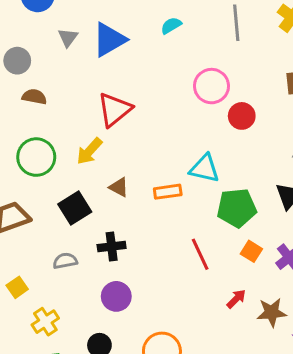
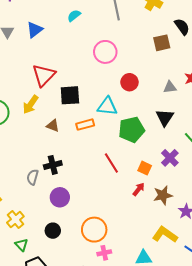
blue triangle: (109, 40) -> (35, 30), size x0.7
red circle: (242, 116) -> (129, 82), moved
black square: (75, 208) -> (70, 95), moved, turned 35
orange square: (251, 251) -> (145, 168), moved
gray semicircle: (65, 261) -> (33, 177), moved, turned -56

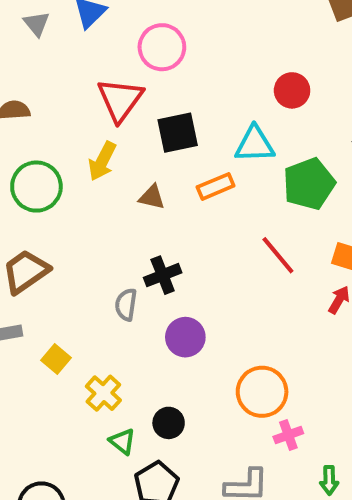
pink circle: (105, 52) -> (162, 47), moved
black circle: (53, 231) -> (169, 423), moved

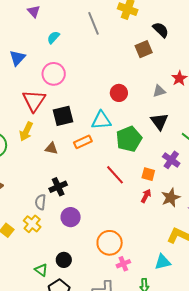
yellow cross: (103, 393) -> (32, 224), moved

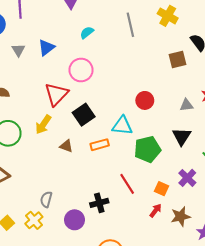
black square: (63, 116) -> (84, 115), turned -30
black cross: (58, 187) -> (99, 203), moved

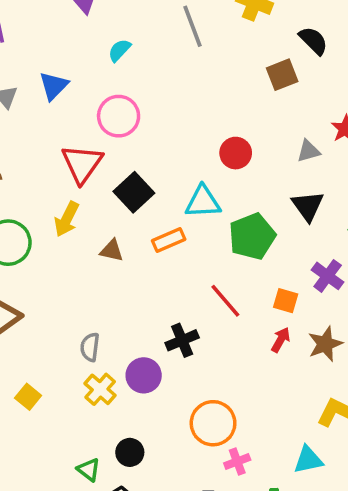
yellow cross: (34, 220) -> (100, 389), moved

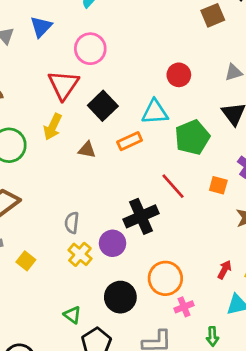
black cross: (182, 340) -> (141, 216), size x1.4
red arrow: (281, 340) -> (225, 270), moved
black circle: (130, 452) -> (120, 297), moved, size x1.5

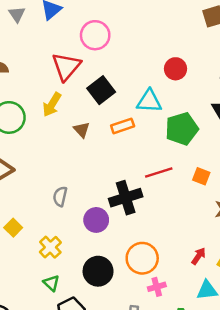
brown triangle: (87, 150) -> (82, 130), turned 30
red line: (173, 186) -> (159, 172), turned -72
yellow cross: (80, 254) -> (50, 247), moved

